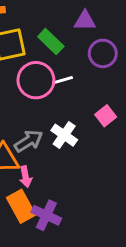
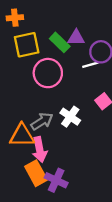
purple triangle: (85, 21) -> (76, 38), moved
white line: (63, 80) -> (90, 65), moved
pink arrow: (26, 177) -> (40, 150), size x1.5

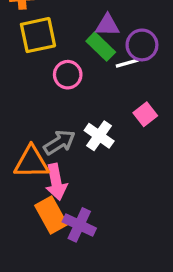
green rectangle: (60, 42) -> (101, 47), moved
pink circle: (48, 73) -> (68, 75), size x0.7

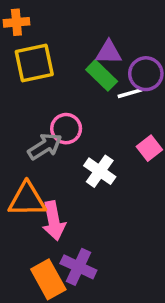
pink circle: (68, 75) -> (66, 129), moved
gray arrow: (59, 142) -> (45, 146), moved
orange rectangle: (51, 215) -> (48, 279), moved

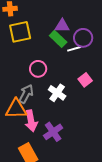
gray arrow: (45, 146) -> (26, 94), moved, turned -30
purple cross: (78, 267) -> (53, 132), moved, turned 30

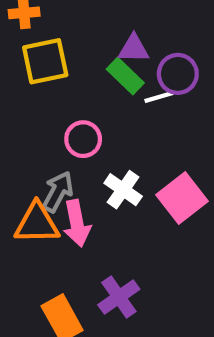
pink square: (85, 80) -> (182, 198), moved, size x1.6
pink arrow: (31, 121) -> (77, 223), moved
purple cross: (53, 132) -> (119, 297), moved

